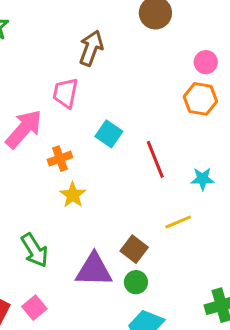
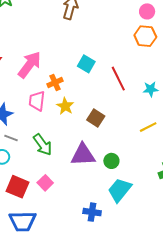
pink trapezoid: (65, 93) -> (37, 101), moved
yellow line: (178, 222) -> (148, 127), moved
brown square: (134, 249) -> (96, 118), moved

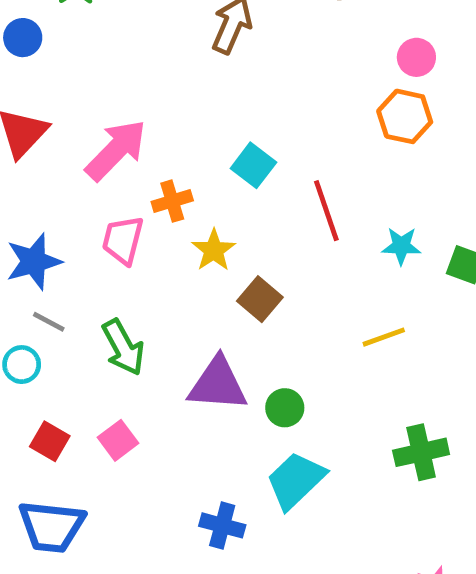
yellow star: (65, 106) -> (214, 250), moved
red square: (17, 187) -> (50, 441), size x0.7

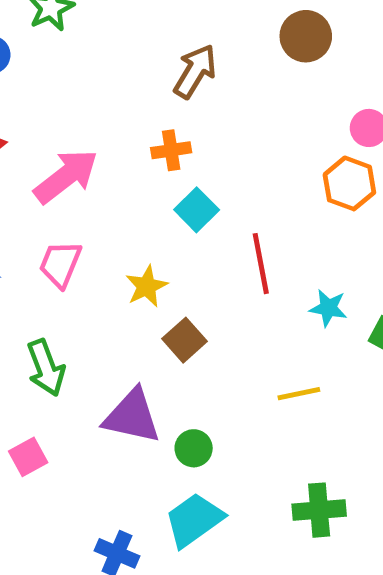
orange cross: (172, 201) -> (171, 150), moved

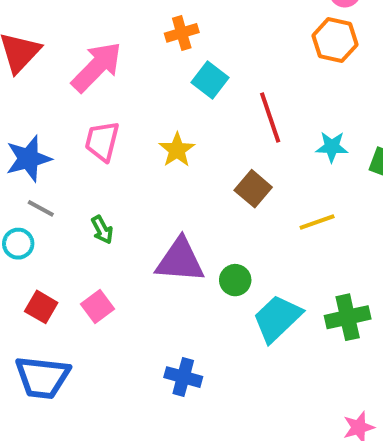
brown square: (185, 340) -> (253, 189), moved
green arrow: (46, 368) -> (102, 230), size x0.6
cyan trapezoid: (194, 520) -> (277, 318), moved

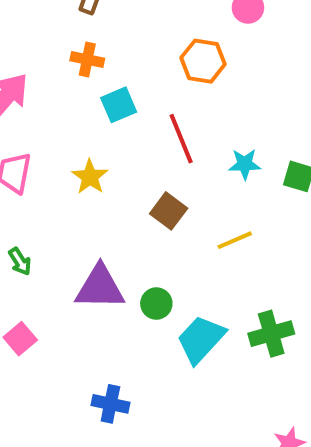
orange cross: (182, 33) -> (87, 59), turned 32
orange hexagon: (335, 40) -> (203, 61), moved
cyan square: (210, 80) -> (119, 105), turned 33

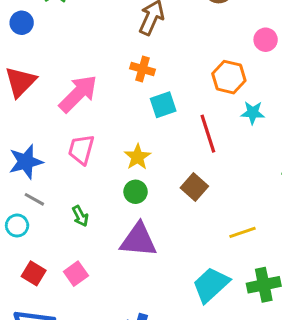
cyan star: (245, 164) -> (253, 113), moved
yellow line: (235, 240) -> (243, 232), moved
green circle: (156, 304) -> (136, 192), moved

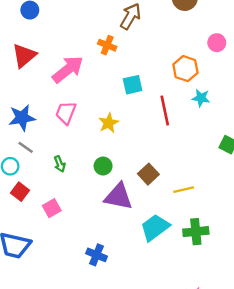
orange cross: (142, 69) -> (107, 45), moved
brown square: (194, 187) -> (148, 174), moved
green circle: (136, 192) -> (103, 166), moved
purple triangle: (138, 240) -> (118, 197), moved
red square: (34, 273) -> (20, 192), moved

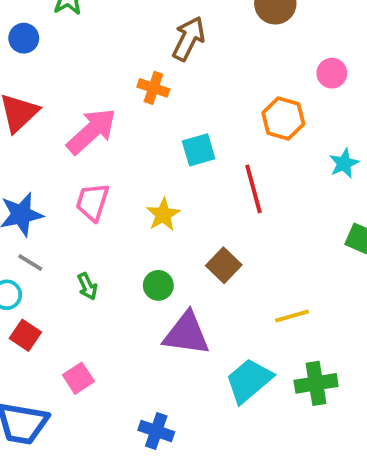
cyan star: (201, 98) -> (344, 163), moved, turned -30
brown square: (148, 174) -> (224, 265), moved
pink square: (52, 208) -> (78, 378), moved

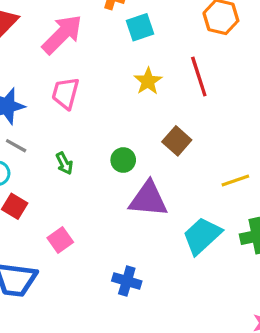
cyan square: (199, 150) -> (140, 27), moved
yellow star: (163, 215) -> (148, 81), moved

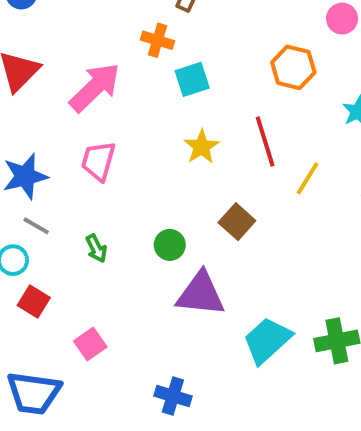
yellow line: (235, 181) -> (308, 178), moved, turned -40

